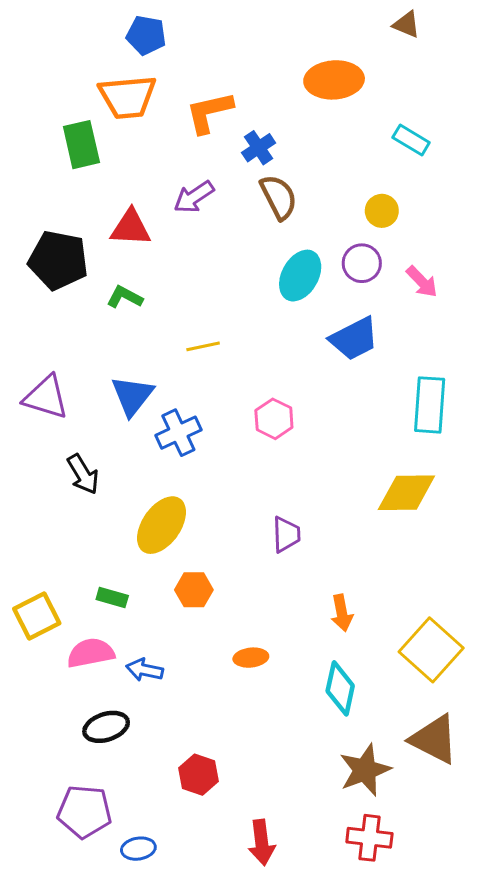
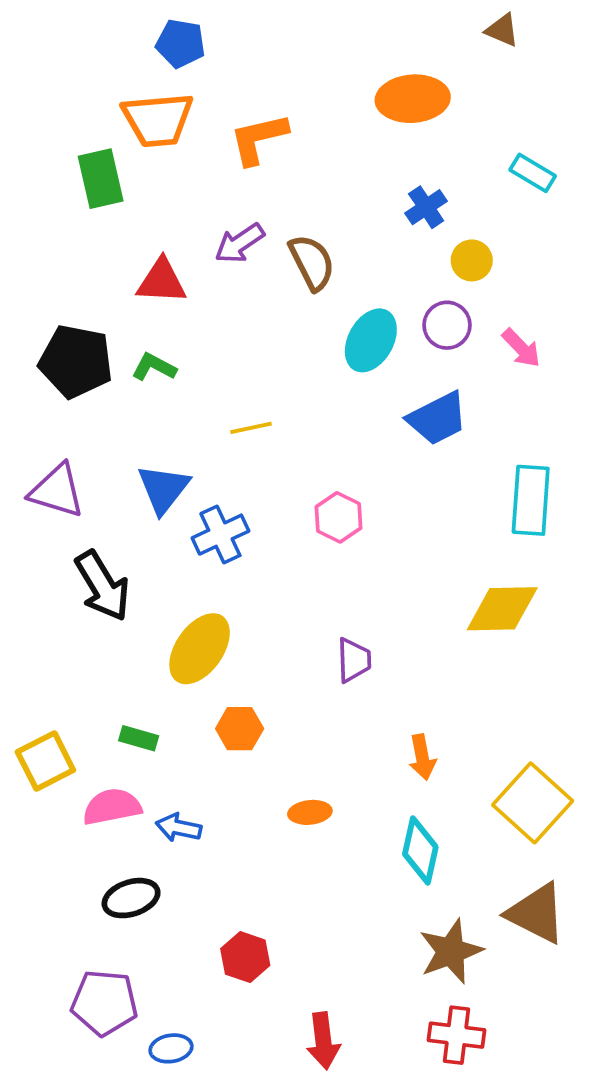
cyan rectangle: (411, 140) -> (533, 173), moved
blue cross: (259, 148) -> (426, 207), moved
brown semicircle: (279, 197) -> (312, 262), moved
black pentagon: (58, 260) -> (76, 361), moved
black arrow: (83, 474) -> (102, 586), size x1.4

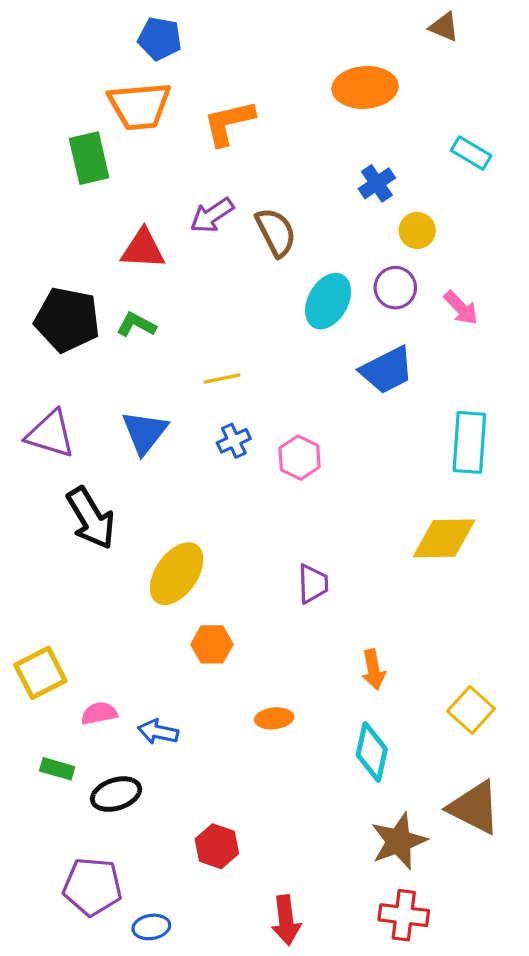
blue cross: (220, 535) -> (234, 441), moved, size x0.7
green rectangle: (139, 738) -> (57, 769), moved
yellow square: (533, 803) -> (471, 710), size x0.7
pink semicircle: (112, 807) -> (99, 713), size x0.7

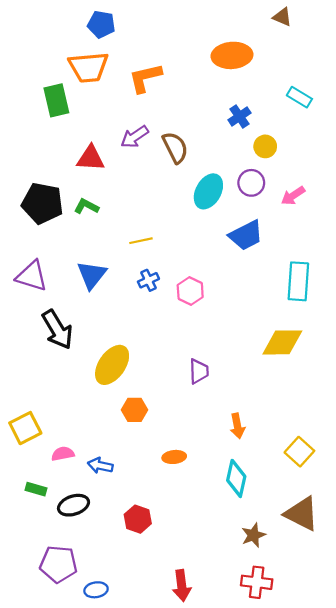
pink arrow: (461, 308) -> (293, 196), turned 100
brown star: (399, 841) -> (253, 535), size x0.7
red hexagon: (217, 846) -> (138, 519), moved

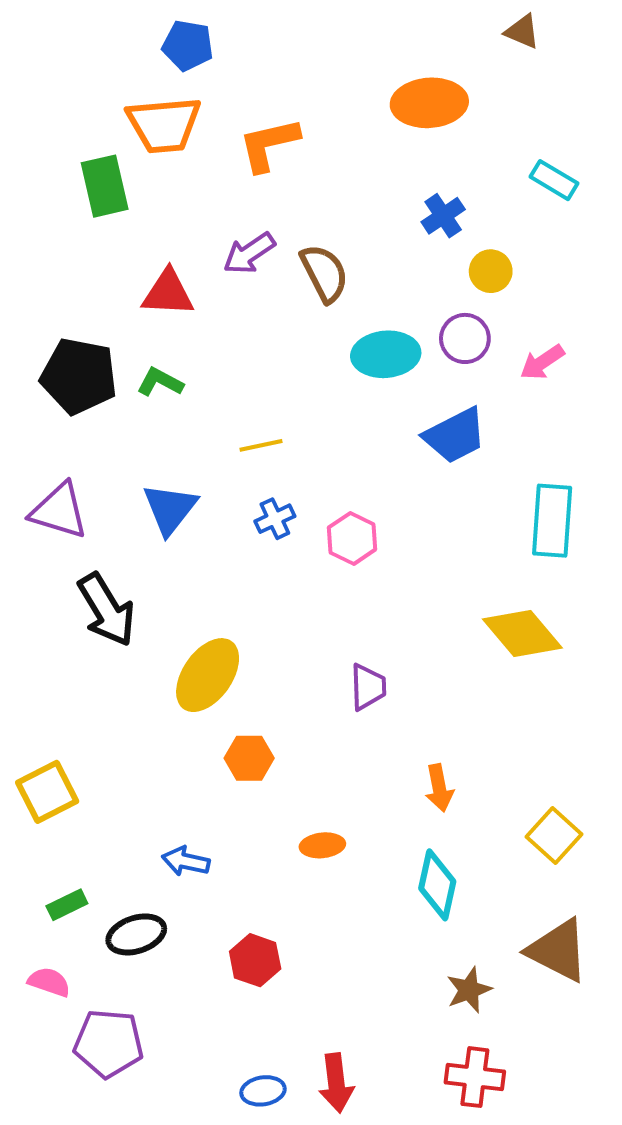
cyan ellipse: (208, 191) -> (386, 354), turned 56
yellow diamond: (282, 342) -> (522, 634), turned 51
pink semicircle: (63, 454) -> (49, 982), moved, turned 30
green rectangle: (36, 489) -> (67, 905), turned -42
blue ellipse: (96, 590) -> (263, 1091), moved

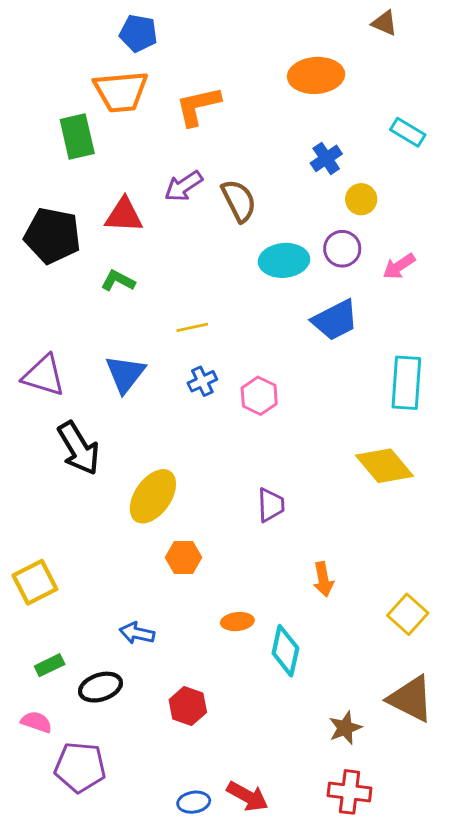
black pentagon: (79, 376) -> (52, 236), moved
cyan diamond: (437, 885) -> (285, 651), moved
red arrow: (336, 1083) -> (248, 796), turned -54

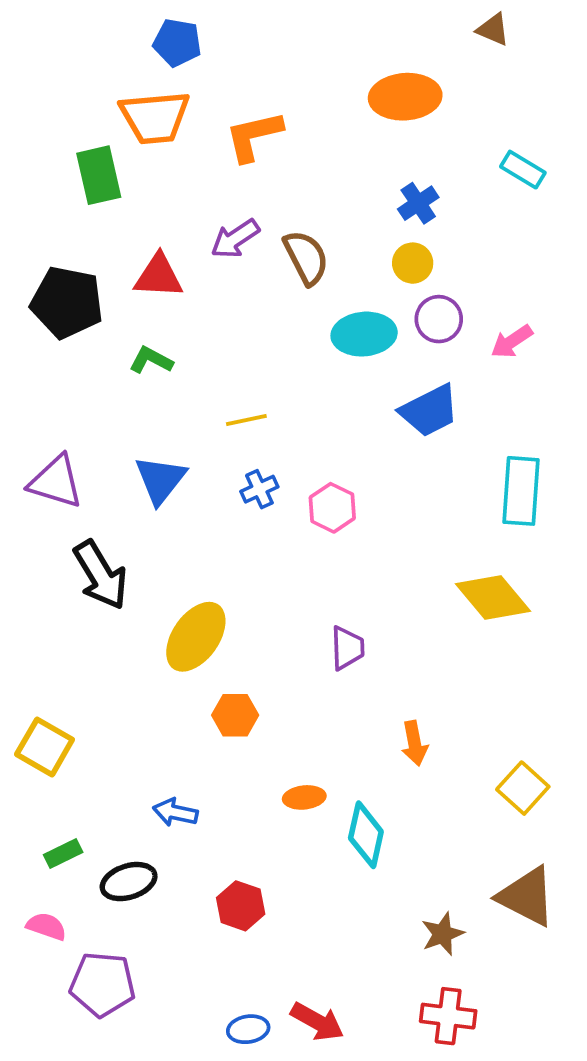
yellow circle: (361, 199) -> (413, 263), moved
yellow square: (35, 582) -> (45, 747), turned -33

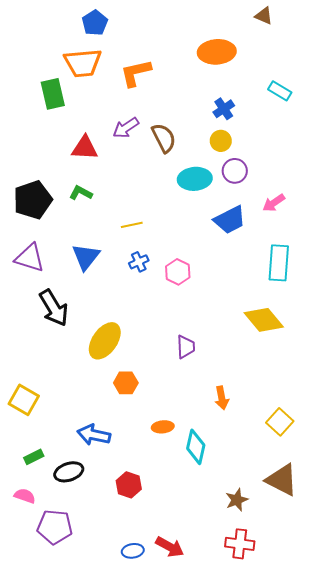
blue pentagon: (177, 43) -> (95, 23), turned 30
black pentagon: (67, 302) -> (33, 200), moved, turned -30
pink arrow: (512, 342) -> (274, 203), moved
blue arrow: (175, 812) -> (94, 435), size x1.4

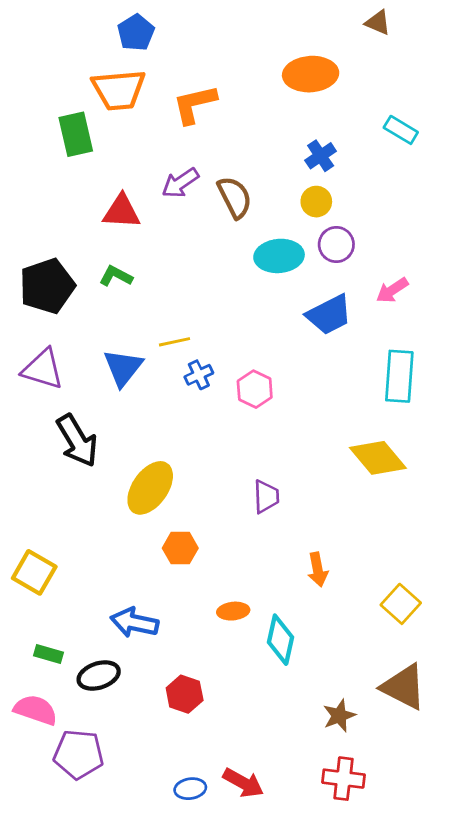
yellow line: (132, 225) -> (175, 342), moved
green rectangle: (34, 457) -> (49, 654), turned 42
pink semicircle: (25, 496) -> (36, 710), size x1.4

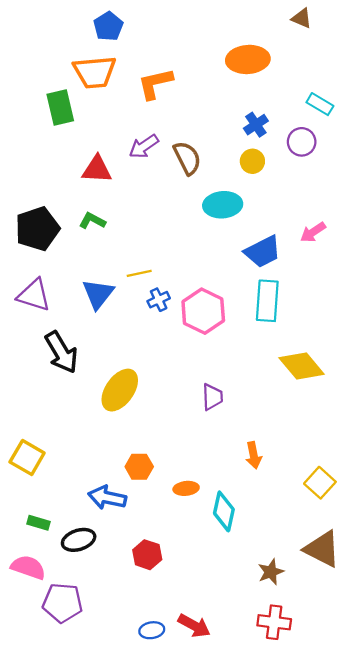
purple circle: (336, 244) -> (302, 142), moved
cyan rectangle: (399, 376) -> (267, 301), moved
pink hexagon: (255, 389) -> (203, 311), size x1.5
orange hexagon: (180, 548) -> (139, 467), moved

